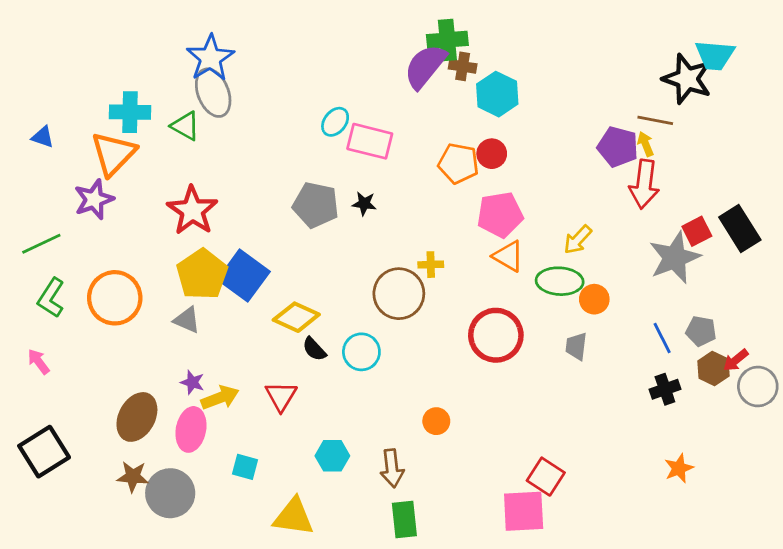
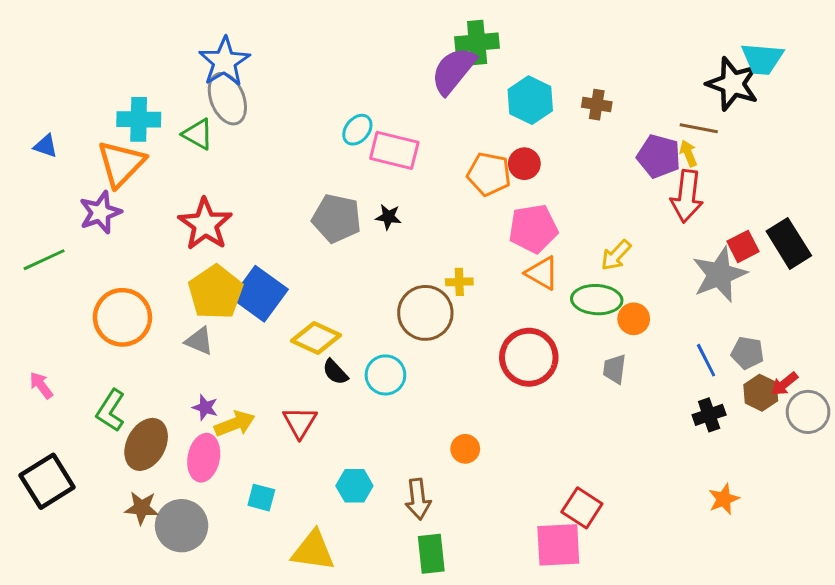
brown cross: (463, 66) -> (597, 105), moved
green L-shape: (51, 298) -> (111, 410), moved

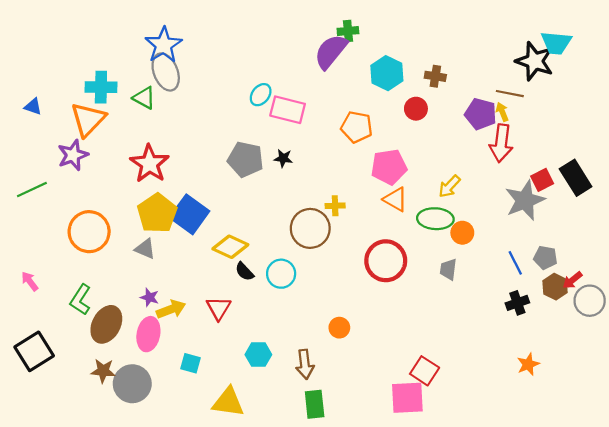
green cross: (477, 43) -> (348, 31), size x0.7
red circle: (524, 164) -> (416, 109), moved

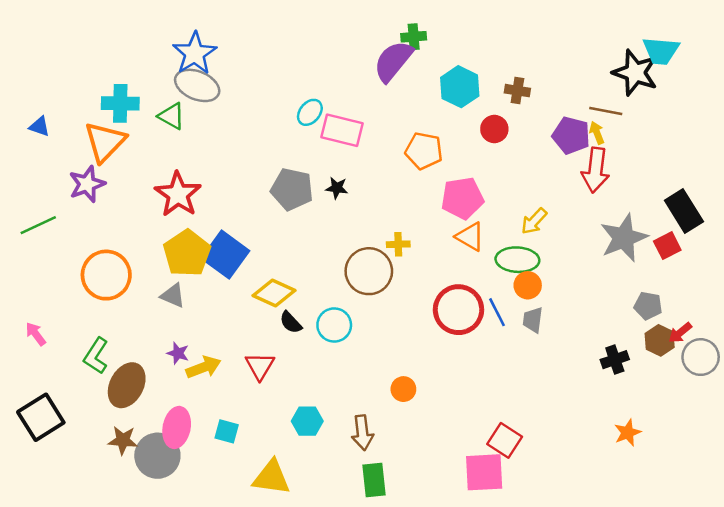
gray ellipse: (166, 72) -> (197, 85), turned -45
red square: (542, 180) -> (667, 246), moved
orange circle: (462, 233) -> (528, 285), moved
blue line: (515, 263) -> (497, 312), moved
pink ellipse: (148, 334) -> (177, 427), moved

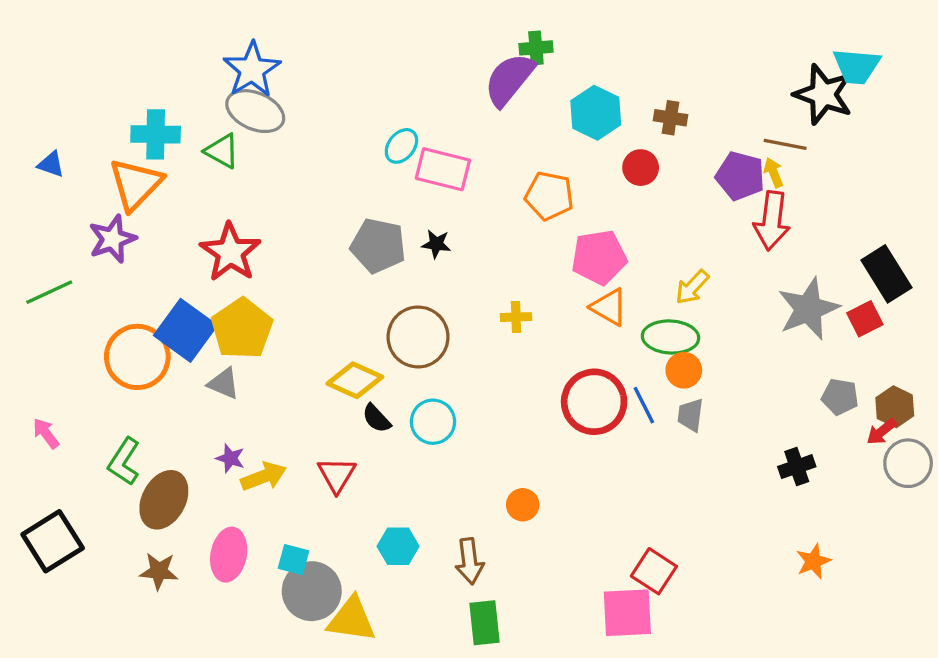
blue square: (225, 255) -> (185, 330), moved
brown circle: (369, 271) -> (418, 337), moved
brown hexagon: (660, 340) -> (895, 407), moved
gray circle: (157, 456) -> (312, 591), moved

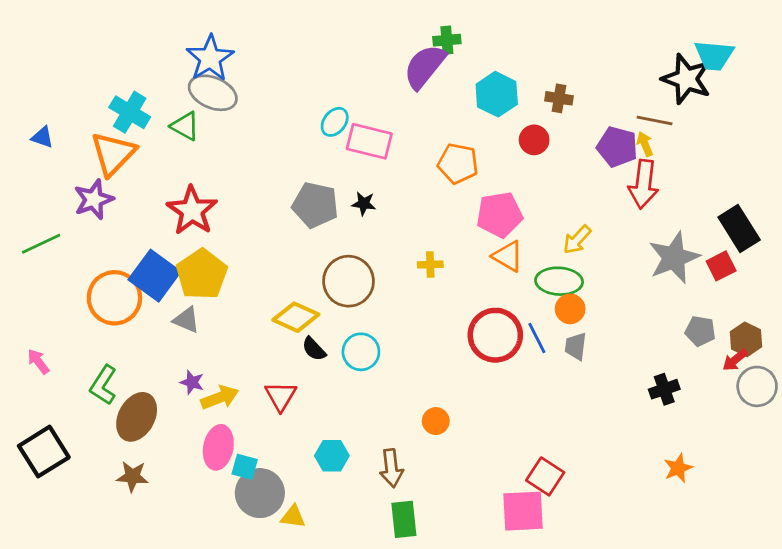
cyan cross: (156, 134) -> (130, 112), turned 30
pink ellipse: (229, 555) -> (218, 447), moved
yellow triangle: (352, 619) -> (293, 517), size x0.6

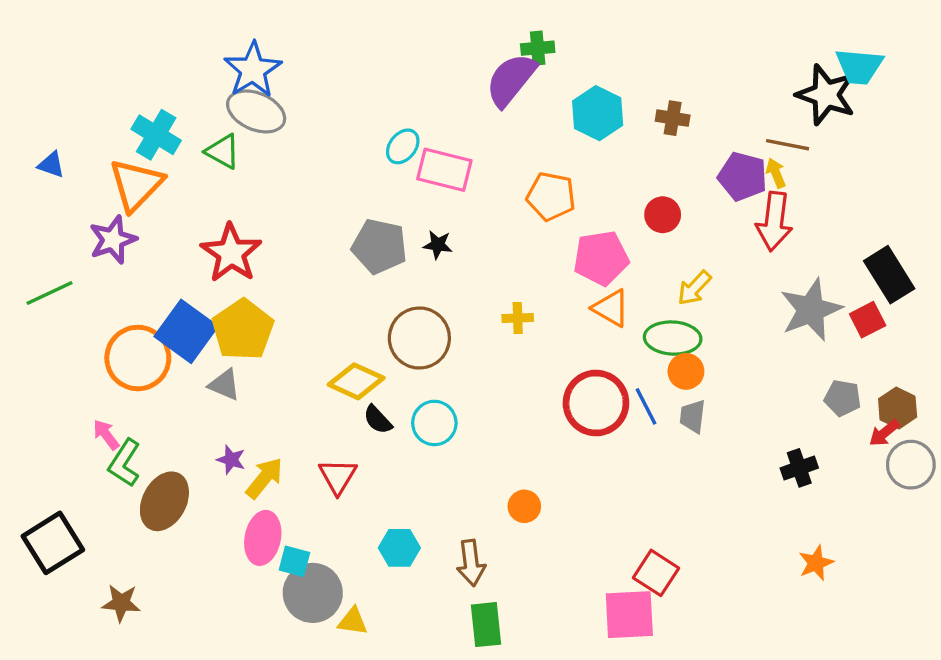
red circle: (534, 140) -> (663, 215), moved
pink arrow: (38, 361) -> (106, 435), moved
yellow arrow: (220, 398) -> (264, 478), turned -30
brown star: (132, 476) -> (121, 603), moved

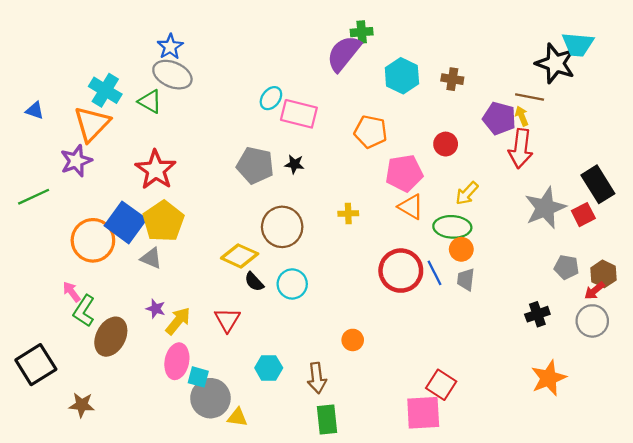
blue star: (253, 70) -> (170, 47), size x0.7
gray circle: (911, 465) -> (592, 321), moved
orange star: (816, 563) -> (549, 378), size x1.5

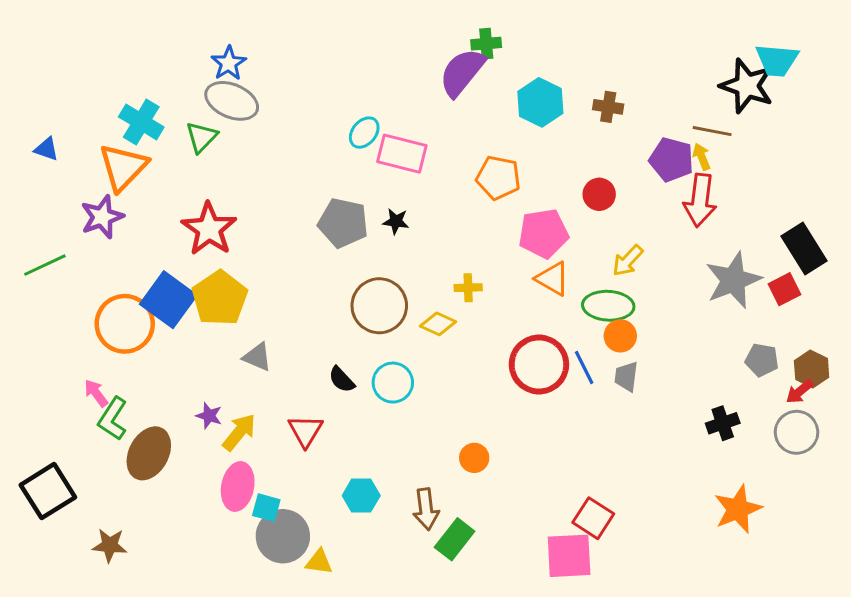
green triangle: (150, 101) -> (202, 137), turned 45
yellow diamond: (240, 256) -> (438, 324), moved, size x0.7
gray triangle: (151, 258) -> (257, 357), moved
green rectangle: (327, 419) -> (455, 539), moved, turned 44

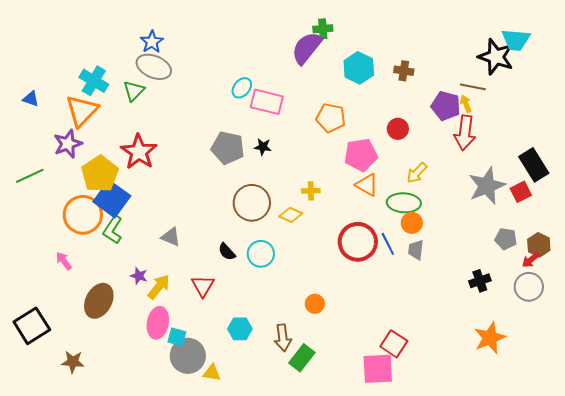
yellow pentagon: (220, 298) -> (100, 174), moved
green L-shape: (113, 419) -> (113, 230), moved

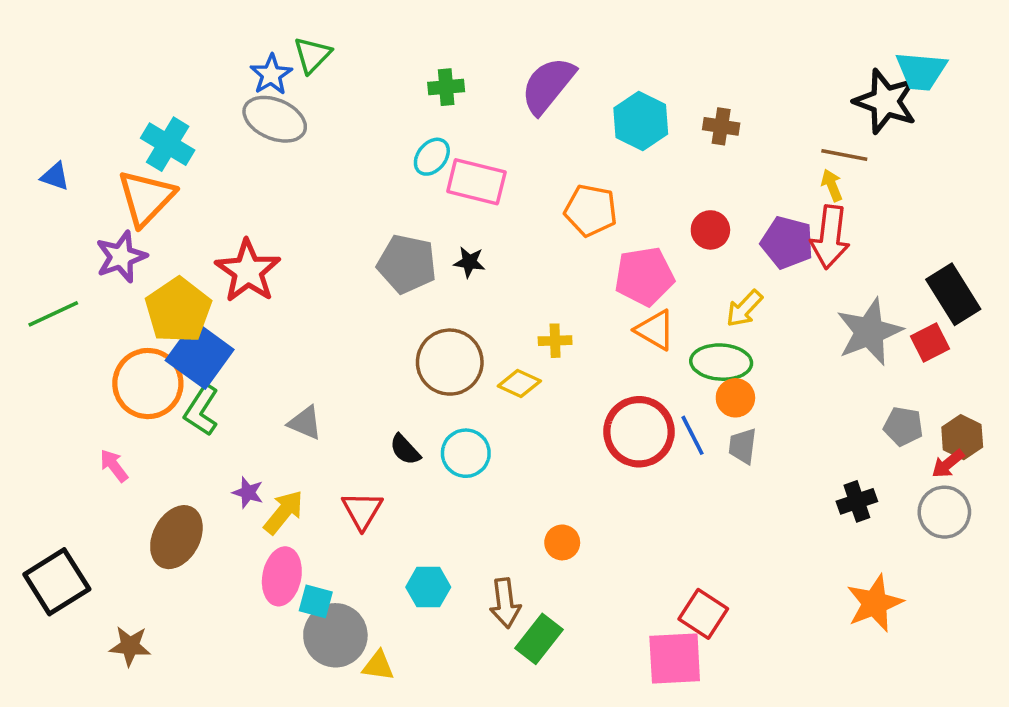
green cross: (323, 29) -> (446, 87), moved
green triangle: (134, 91) -> (312, 55), moved
purple pentagon: (446, 106) -> (787, 242), moved

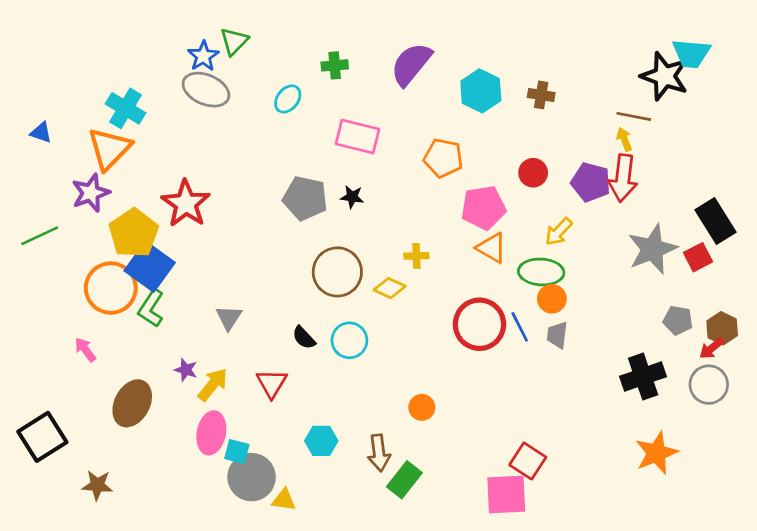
cyan ellipse: (432, 157) -> (288, 99), moved
gray triangle: (305, 423) -> (229, 318), turned 40
black cross: (857, 501) -> (643, 377), size x1.5

